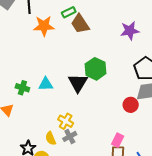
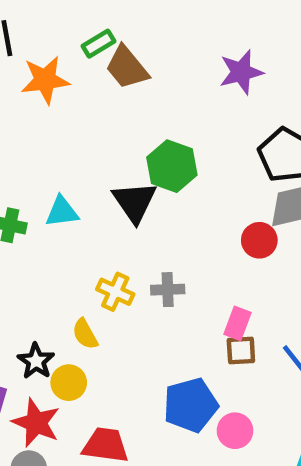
gray cross: (70, 136) -> (168, 290), moved, turned 32

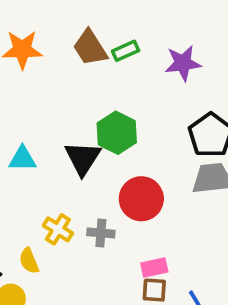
green rectangle: (98, 44) -> (126, 51), moved
red circle: (259, 240) -> (141, 199), moved, size x1.5
pink rectangle: (238, 323) -> (154, 268), turned 50

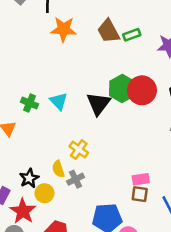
cyan triangle: (22, 159) -> (59, 101), turned 42
red circle: (141, 199) -> (142, 90), moved
gray cross: (101, 233) -> (75, 179), moved, turned -35

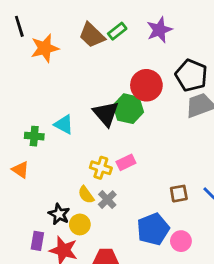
green hexagon: (122, 89) -> (128, 109), moved
pink rectangle: (141, 179) -> (126, 162), moved

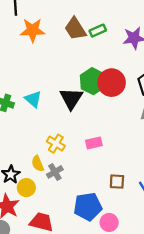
green hexagon: (128, 109) -> (93, 81), moved
pink rectangle: (126, 162) -> (94, 143), moved

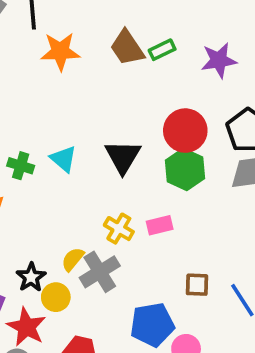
green hexagon: (93, 81) -> (185, 169), moved
yellow cross: (56, 144) -> (119, 229), moved
yellow semicircle: (38, 164) -> (73, 259), turned 63
gray cross: (55, 172) -> (100, 272), size x1.5

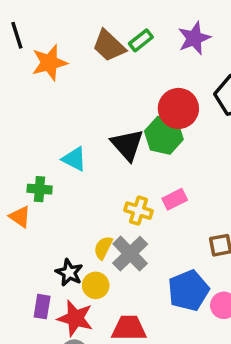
green cross: (21, 166) -> (40, 189), moved
green hexagon: (185, 169) -> (164, 135), moved

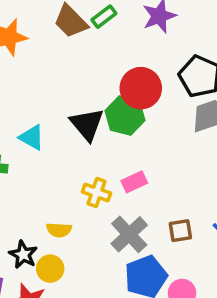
yellow semicircle: (103, 248) -> (59, 230), turned -115
gray cross: (130, 254) -> (129, 234), moved

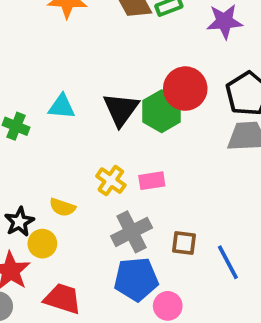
cyan triangle: (32, 137) -> (62, 107), turned -40

